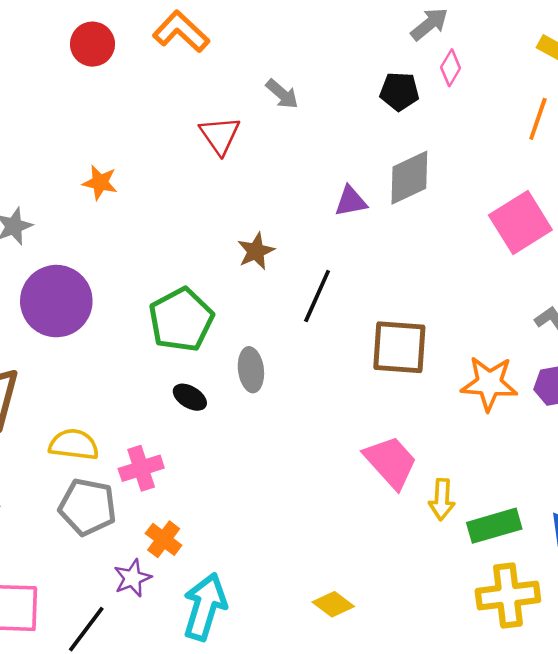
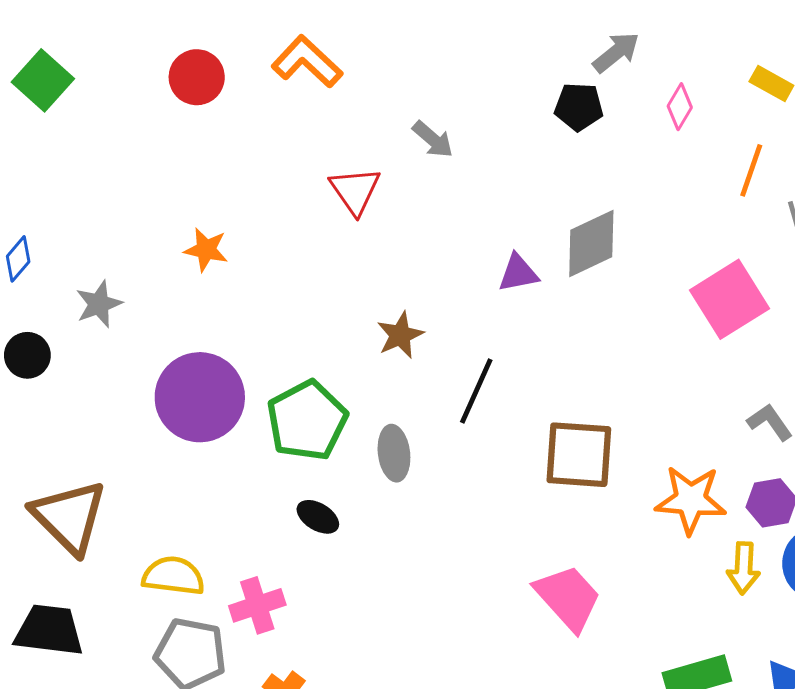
pink diamond: (451, 68) -> (680, 107), moved
black pentagon: (399, 91) -> (579, 107), moved
purple circle: (56, 301) -> (200, 397), moved
gray ellipse: (251, 370) -> (394, 453), moved
yellow arrow: (442, 499) -> (743, 568), moved

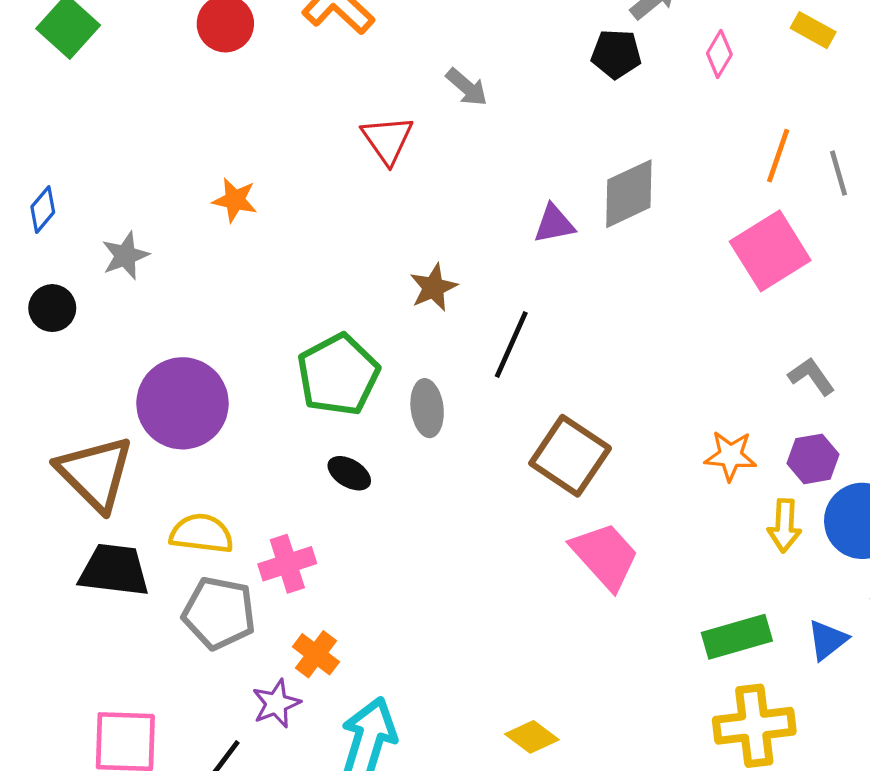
orange line: (751, 170) -> (778, 156), moved
purple circle: (200, 397) -> (182, 403), moved
brown square: (579, 455) -> (570, 456), moved, turned 30
orange star: (691, 500) -> (730, 456), size x0.7
black trapezoid: (49, 630) -> (114, 570), moved

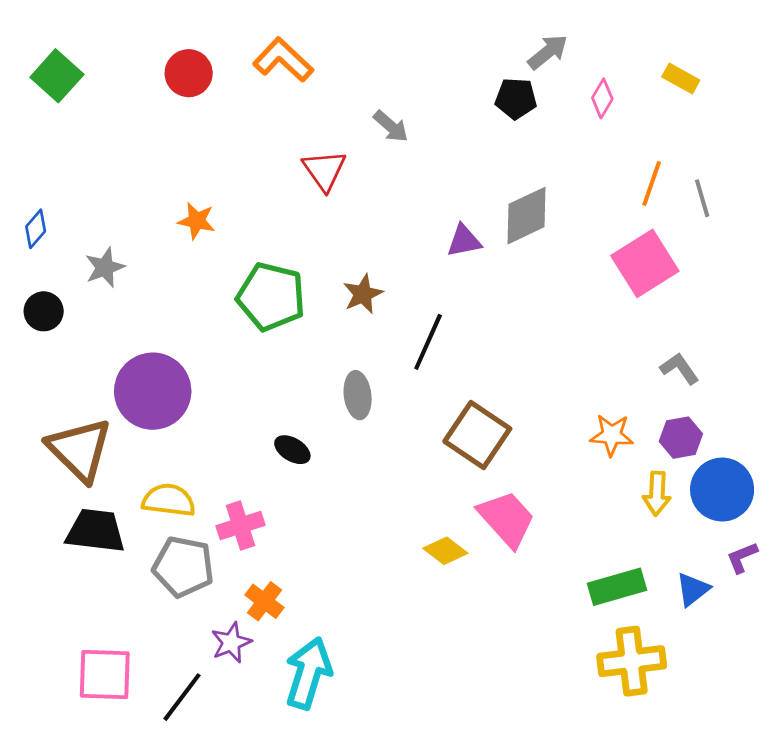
green pentagon: (338, 375) -> (271, 297), moved, turned -30
yellow diamond: (532, 737) -> (445, 551), moved

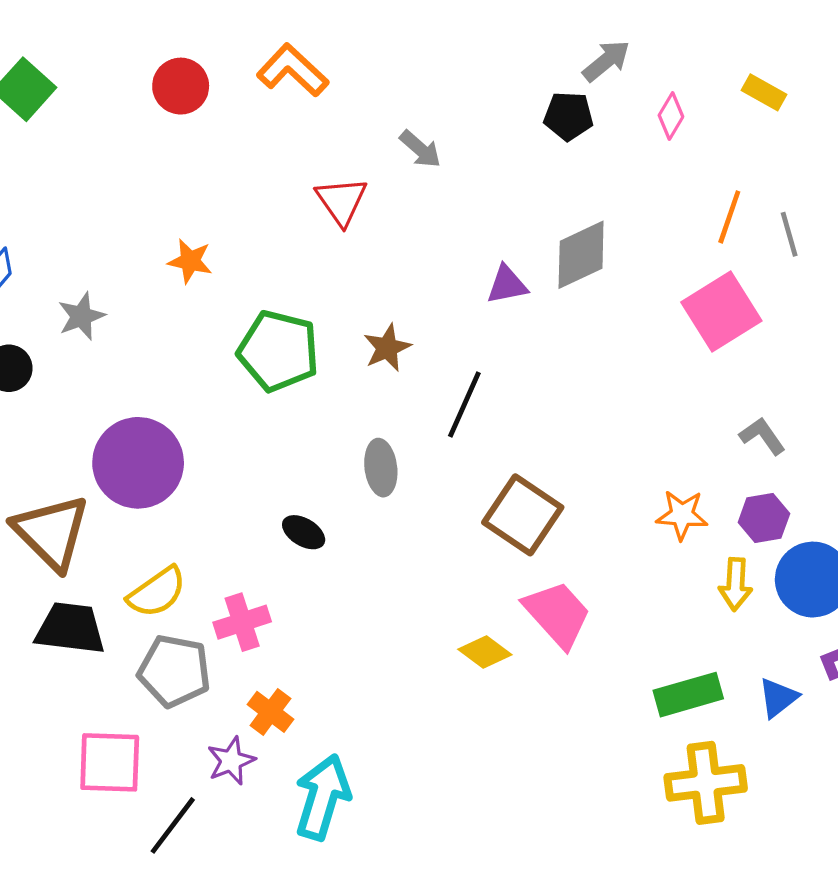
yellow semicircle: (169, 500) -> (157, 592), turned 138
pink square: (105, 674) -> (110, 762), moved

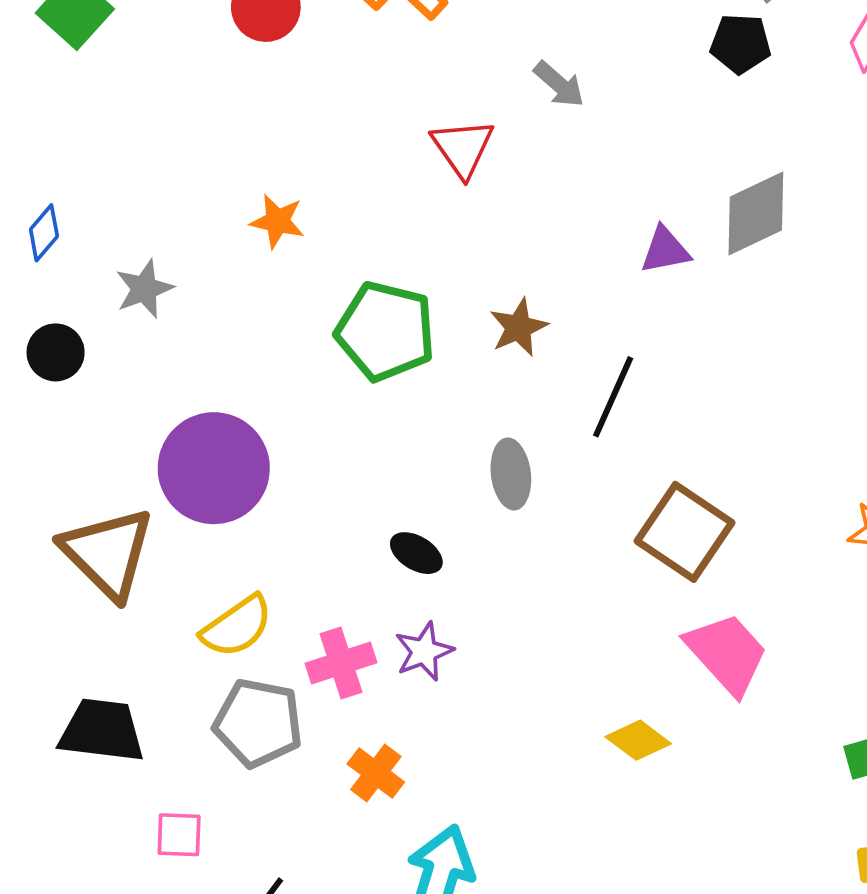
black trapezoid: (70, 628) -> (102, 731), moved
yellow diamond: (485, 652) -> (638, 740), moved
purple star: (231, 761) -> (424, 651), moved
pink square: (110, 762) -> (179, 835), size x0.6

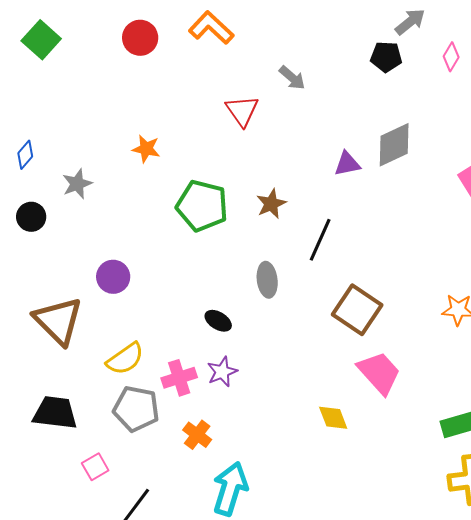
purple circle: (214, 468) -> (113, 277), size x0.6
yellow diamond: (638, 740) -> (333, 418), turned 32
pink square: (179, 835) -> (95, 467), turned -32

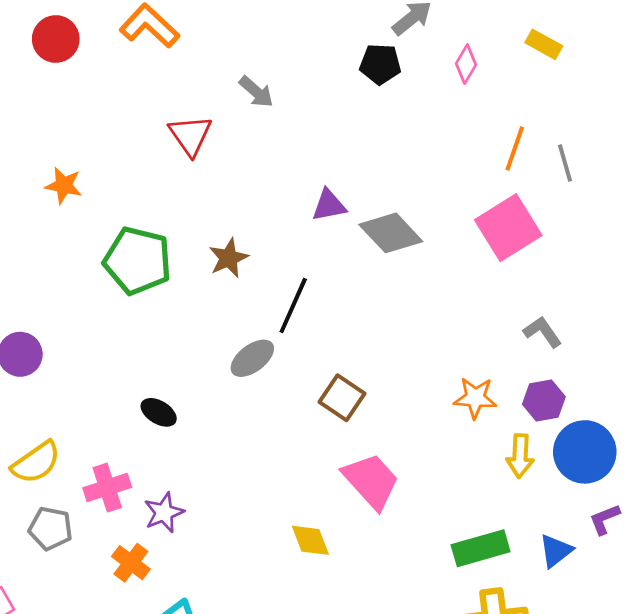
gray diamond: (394, 145) -> (391, 233), moved, turned 72
gray ellipse: (267, 280) -> (252, 358), moved, turned 60
brown square: (357, 310) -> (342, 398), size x0.7
purple star: (222, 372) -> (164, 513), moved
gray pentagon: (136, 409) -> (50, 528), size x0.7

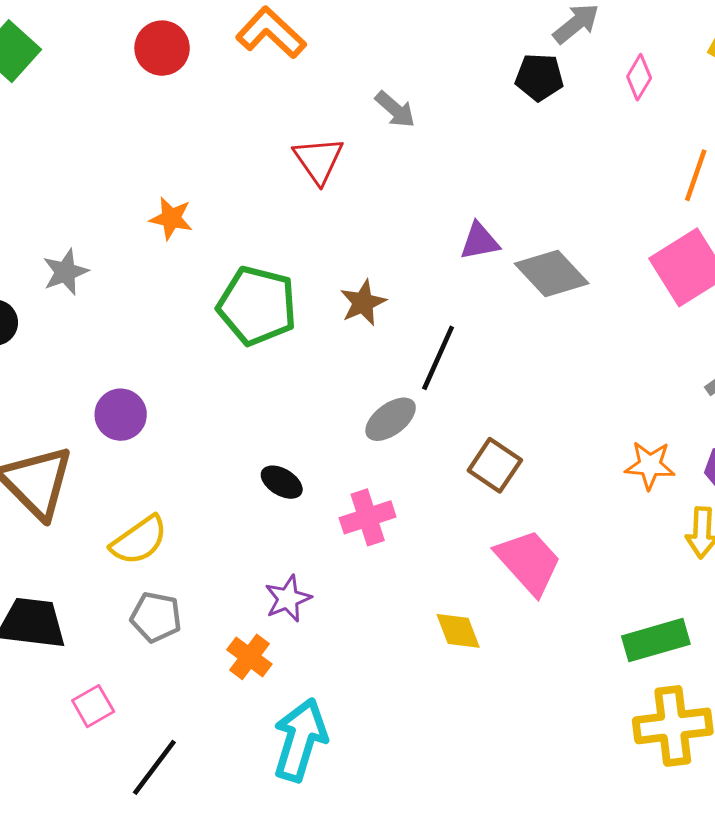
pink cross: (107, 488) -> (368, 517), moved

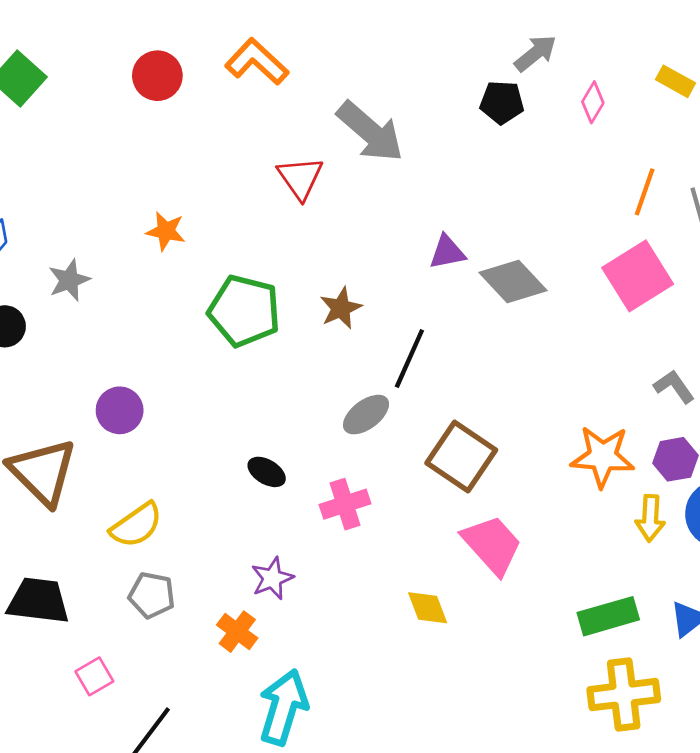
gray arrow: (395, 109) -> (370, 132), size x1.8
brown square: (495, 465) -> (461, 457), size x1.4
orange star: (650, 465) -> (603, 457), size x1.4

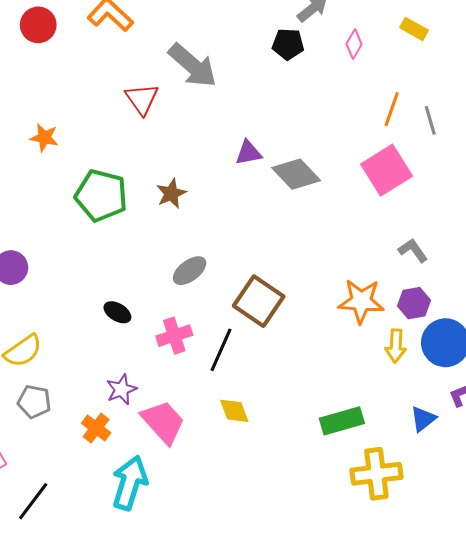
black line: (409, 359) -> (221, 350), moved
pink trapezoid: (492, 545) -> (163, 422), moved
green rectangle: (608, 616) -> (342, 421), moved

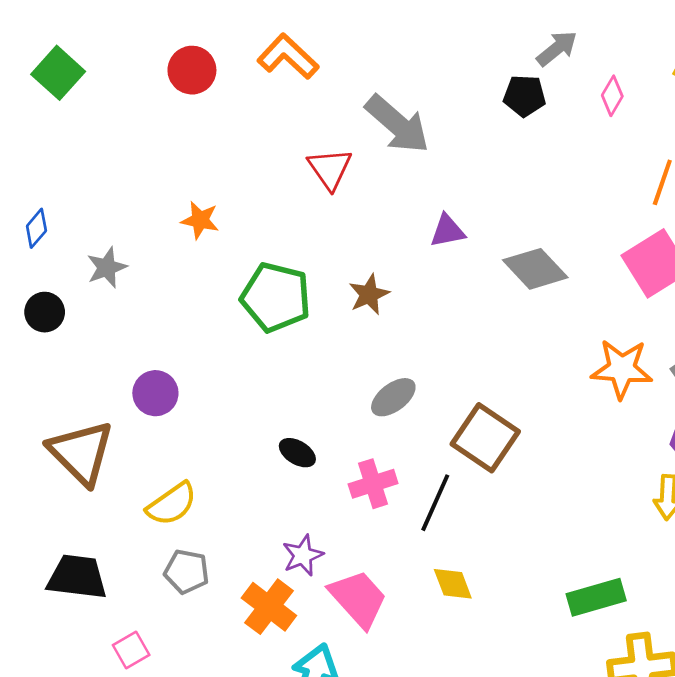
purple triangle: (248, 153) -> (447, 231), moved
orange star: (361, 301) -> (622, 369), moved
orange cross: (96, 428) -> (269, 607), size x1.4

